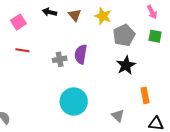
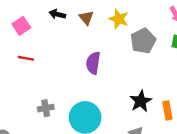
gray cross: (60, 59) -> (46, 108), moved
black star: (126, 65) -> (141, 101), moved

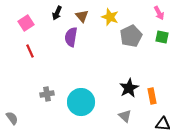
black arrow: (57, 14) -> (57, 13), turned -80
red line: (26, 58) -> (30, 51), turned 56
purple semicircle: (93, 63) -> (71, 37), moved

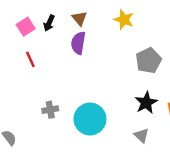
black arrow: (57, 13) -> (49, 23), moved
brown triangle: (82, 16) -> (79, 18), moved
gray pentagon: (131, 36) -> (148, 61), moved

